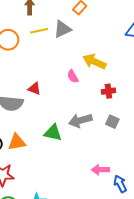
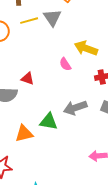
gray triangle: (62, 29) -> (52, 18), turned -36
orange triangle: (17, 142) -> (24, 133), moved

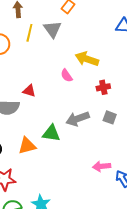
yellow line: (29, 21) -> (29, 33), turned -60

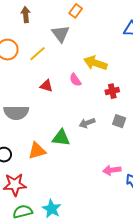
yellow line: (29, 33) -> (37, 54), moved, turned 36
red triangle: (29, 91) -> (46, 86), moved
gray arrow: (78, 119) -> (87, 123), size x0.7

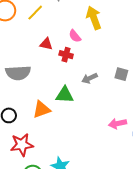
yellow arrow: (95, 63) -> (94, 18), turned 55
red cross: (112, 91) -> (66, 55), moved, turned 32

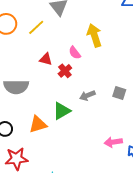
red cross: (66, 55) -> (65, 71), turned 32
green triangle: (65, 95) -> (62, 111), turned -36

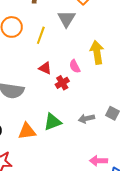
yellow line: (36, 27) -> (41, 35), turned -36
gray arrow: (87, 95) -> (86, 119), moved

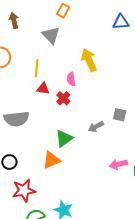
yellow line: (41, 35) -> (37, 68), moved
pink semicircle: (75, 66) -> (71, 79), turned 32
orange triangle: (27, 131) -> (51, 160), moved

